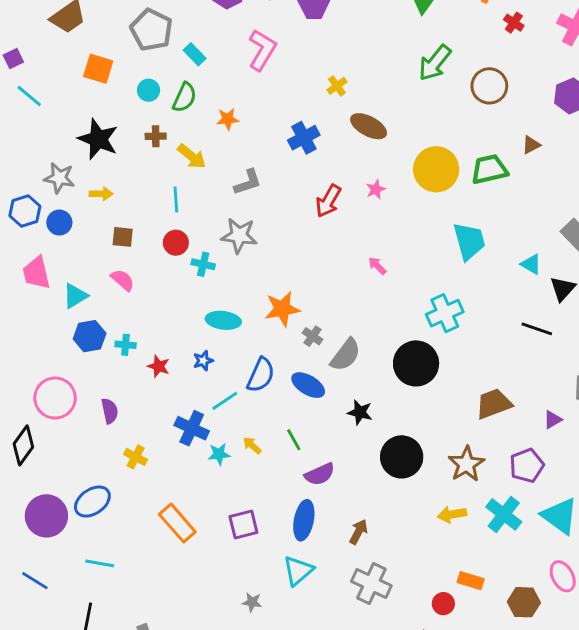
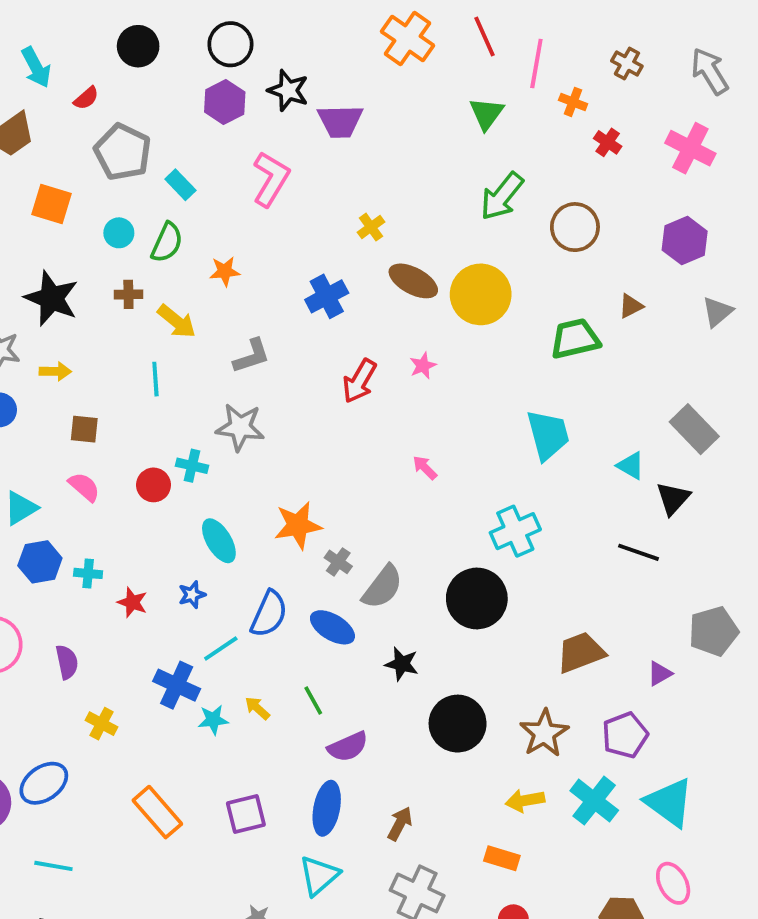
yellow circle: (436, 169) -> (481, 294), moved
red circle: (176, 243) -> (153, 485), moved
cyan ellipse: (223, 320) -> (219, 541), turned 52
orange rectangle: (471, 581) -> (502, 858), moved

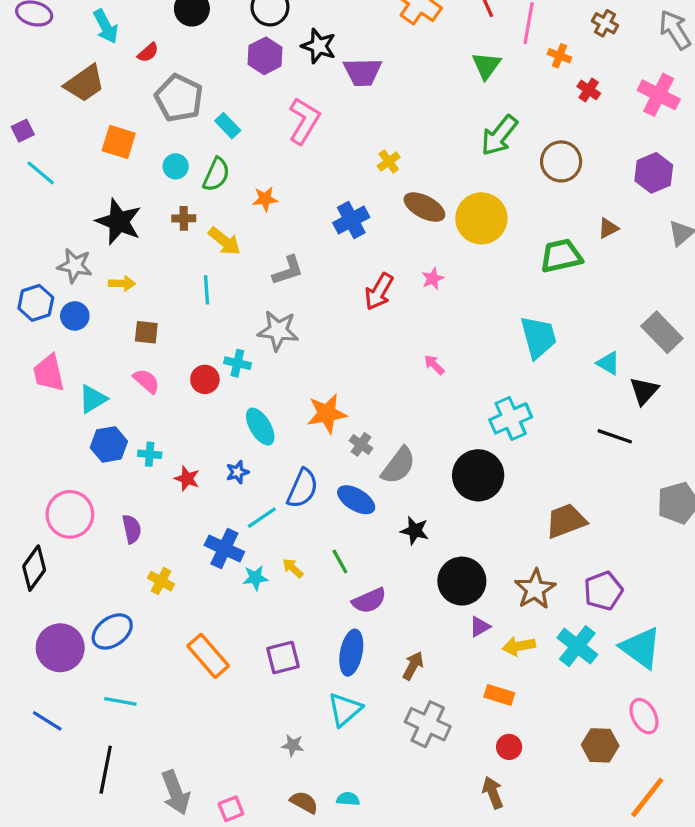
purple triangle: (660, 674) -> (480, 627), moved

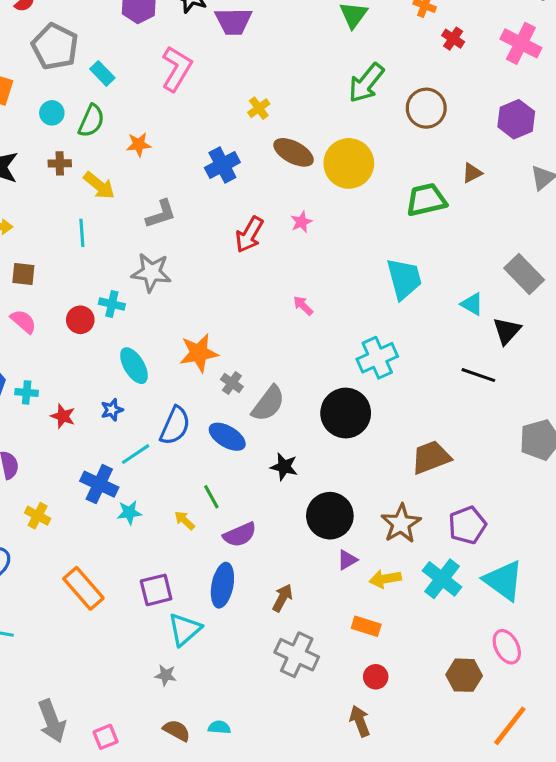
yellow arrow: (293, 568) -> (185, 520), moved
cyan triangle: (345, 710) -> (185, 629), moved

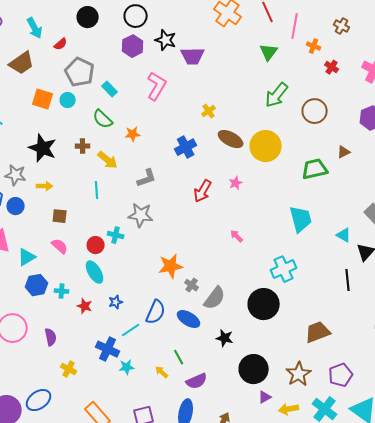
cyan circle: (52, 113) -> (68, 100), moved
green semicircle: (91, 121) -> (103, 119), turned 110
cyan ellipse: (134, 366) -> (95, 272), moved
black line: (478, 375) -> (348, 280), turned 65

